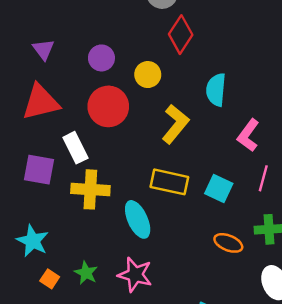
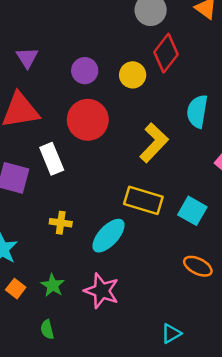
yellow circle: (148, 75) -> (133, 75), moved
yellow cross: (90, 189) -> (61, 223), moved, size x0.6
cyan ellipse: (138, 219) -> (108, 236), turned 63

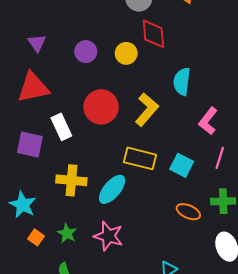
red diamond: (166, 53) -> (153, 34), turned -40
red circle: (88, 120) -> (101, 107), moved
yellow cross: (61, 223) -> (71, 180), size x1.6

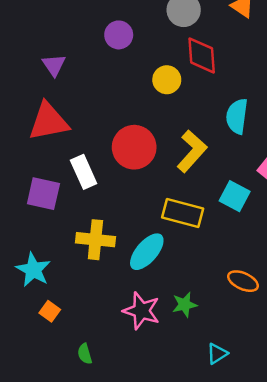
purple circle: (86, 52) -> (119, 35), moved
cyan square: (182, 165) -> (235, 196), moved
green star: (67, 233) -> (185, 305), moved, turned 30

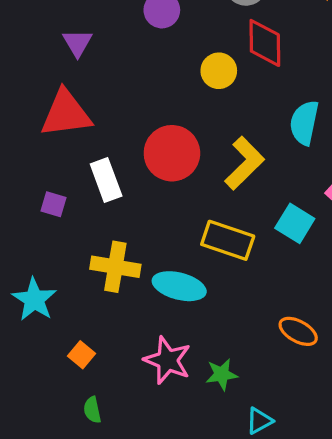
purple square: (43, 194) -> (54, 204), size x0.6
cyan ellipse: (147, 252) -> (179, 286), turned 60
green star: (185, 305) -> (222, 374), moved
orange square: (50, 311) -> (82, 355), moved

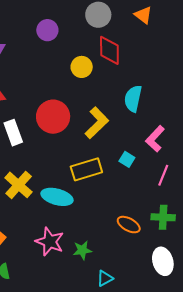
cyan square: (295, 223) -> (127, 159), size x0.7
yellow rectangle: (228, 240) -> (86, 169), turned -36
yellow cross: (115, 267) -> (19, 185), turned 32

